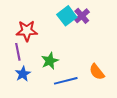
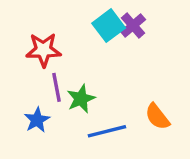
purple line: (18, 52) -> (56, 87), moved

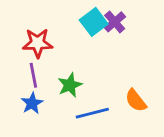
purple line: (56, 87) -> (33, 75), moved

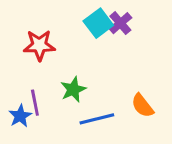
purple line: (33, 75) -> (35, 103), moved
blue star: (32, 103) -> (20, 116), moved

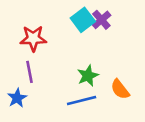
green star: (73, 89) -> (88, 76), moved
purple line: (35, 103) -> (29, 72), moved

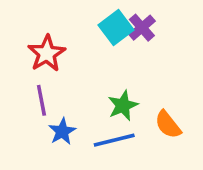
red star: (33, 38) -> (47, 54), turned -30
blue star: (17, 98) -> (62, 131), moved

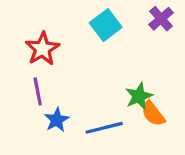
purple cross: (142, 28) -> (161, 19), moved
green star: (123, 105) -> (139, 96), moved

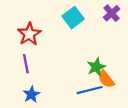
blue star: (57, 120) -> (31, 94), moved
blue line: (104, 128) -> (90, 90), moved

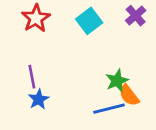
red star: (29, 34) -> (36, 18), moved
blue star: (31, 94) -> (39, 99), moved

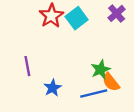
red star: (36, 18) -> (51, 16), moved
blue star: (39, 99) -> (53, 88), moved

